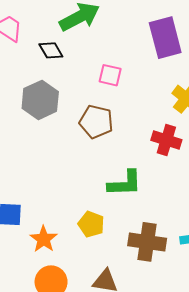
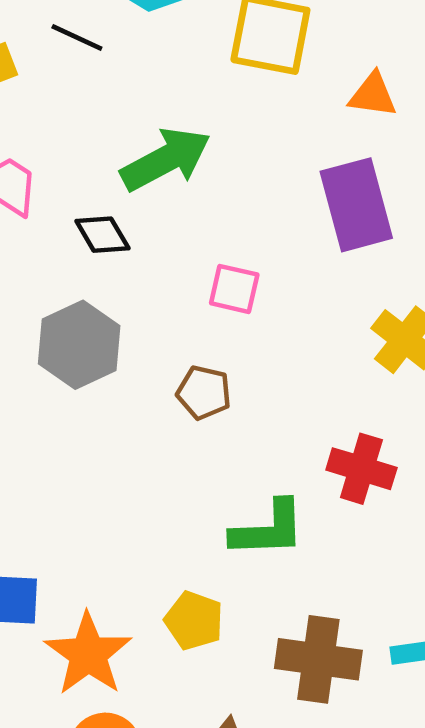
brown pentagon: (96, 122) -> (204, 393), size x0.7
red cross: (166, 140) -> (361, 469), moved
orange star: (44, 239) -> (88, 654), size x1.4

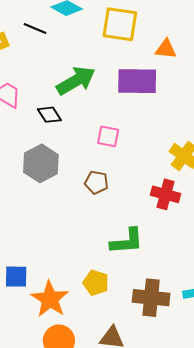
purple rectangle: (356, 205) -> (137, 81), moved, turned -72
red cross: (361, 469) -> (165, 194), moved

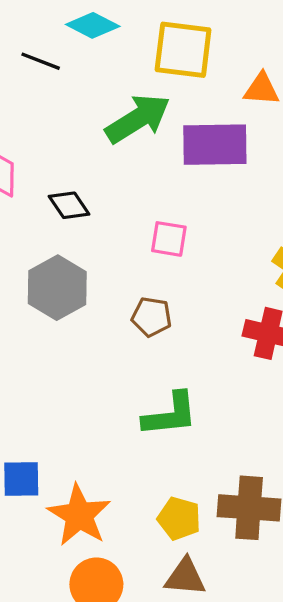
green arrow: (76, 81) -> (138, 119), moved
green L-shape: (127, 241) -> (170, 415), moved
yellow pentagon: (96, 283) -> (179, 518), moved

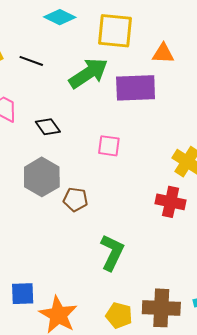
black line: (41, 61) -> (31, 61), moved
brown pentagon: (152, 317) -> (76, 199), moved
green L-shape: (170, 415) -> (112, 252), turned -57

